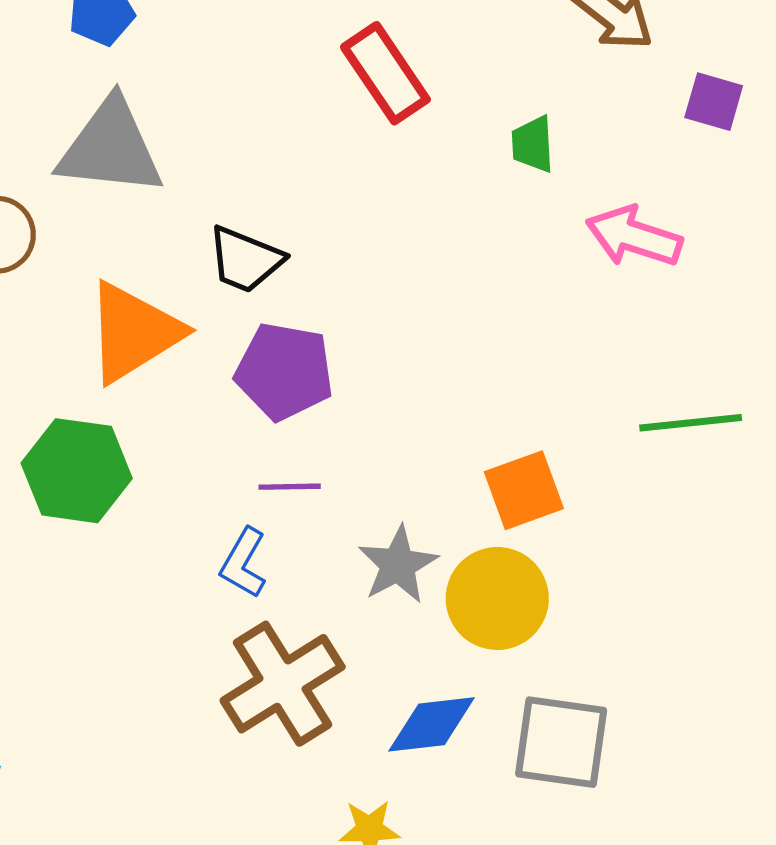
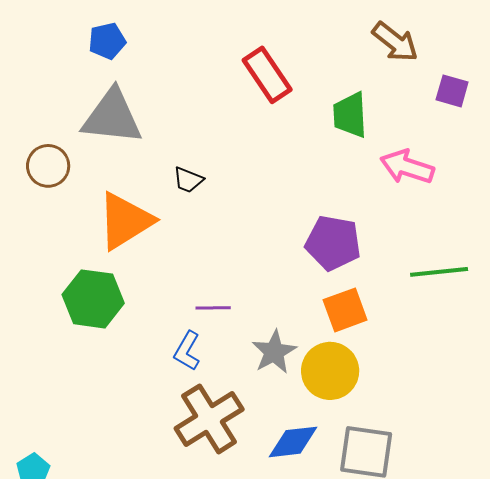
green trapezoid: (533, 144) -> (350, 115), size x1.4
black trapezoid: (245, 260) -> (188, 180), size x0.7
purple pentagon: (284, 371) -> (333, 243), moved

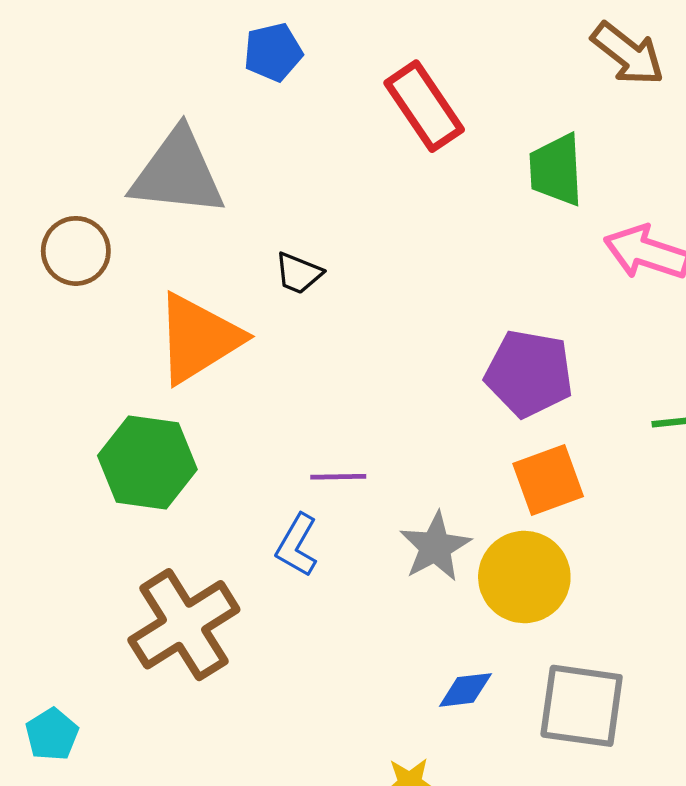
blue pentagon: (107, 41) -> (273, 52), moved
brown cross: (209, 419) -> (184, 625), moved
blue diamond: (293, 442) -> (465, 690), size x0.7

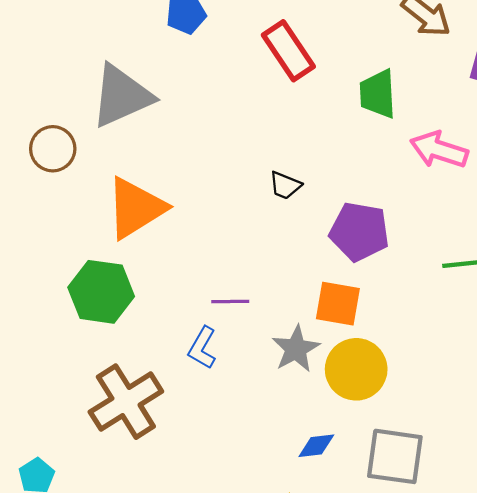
gray triangle: (178, 173) -> (122, 96), turned -30
black trapezoid: (298, 273) -> (285, 185), moved
orange square: (548, 480) -> (338, 304), moved, turned 30

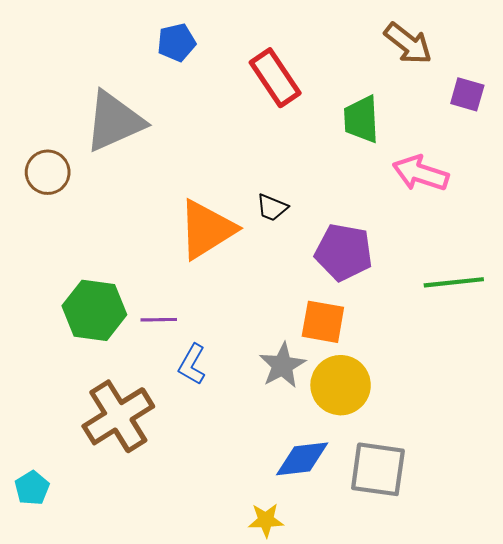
orange triangle: (136, 208) -> (207, 229), moved
purple line: (230, 302) -> (159, 320), moved
blue diamond: (316, 446) -> (302, 459), size x1.5

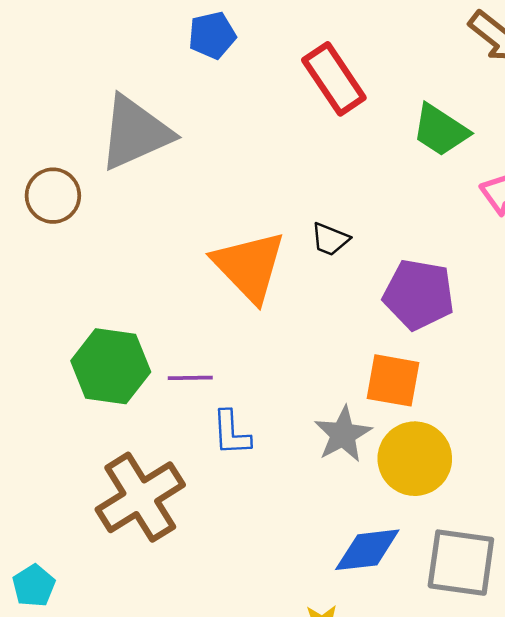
green trapezoid: (361, 119) -> (440, 130), turned -54
orange triangle: (207, 229) -> (249, 266), turned -42
blue L-shape: (192, 364) -> (231, 433), turned -33

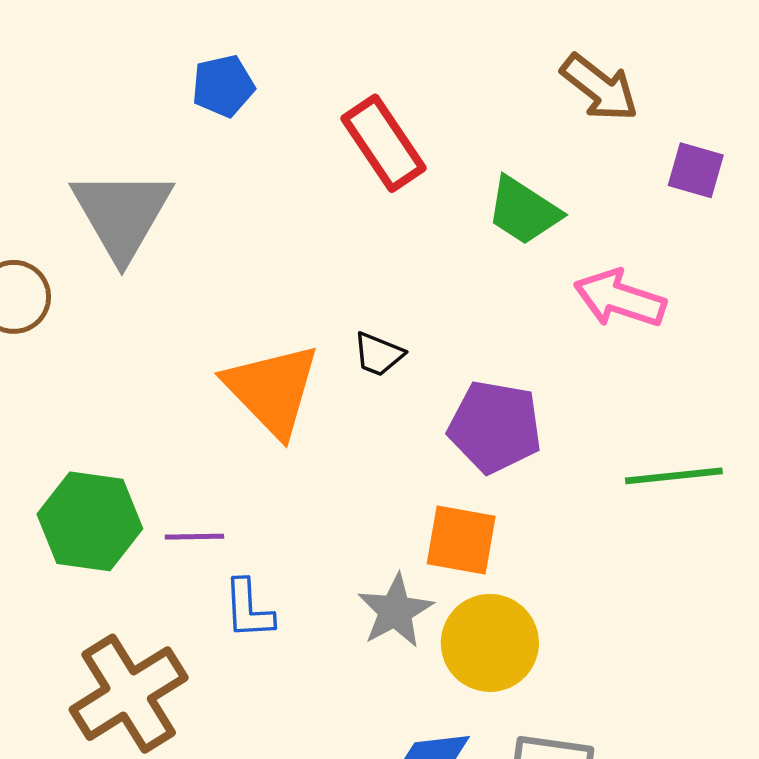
gray triangle: (135, 133) -> (122, 214), turned -36

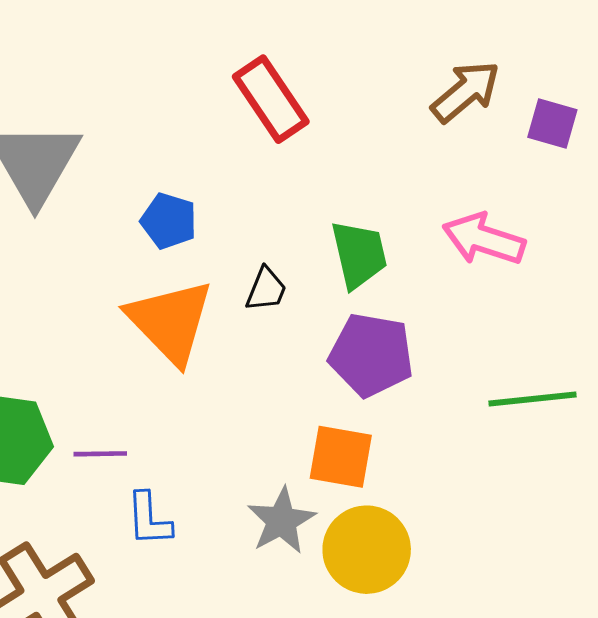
blue pentagon: (223, 86) -> (169, 221), moved, turned 30
brown arrow: (600, 88) -> (466, 92), moved, turned -78
green trapezoid: (524, 211) -> (359, 254), moved, turned -136
black trapezoid: (378, 354) -> (266, 289), turned -90

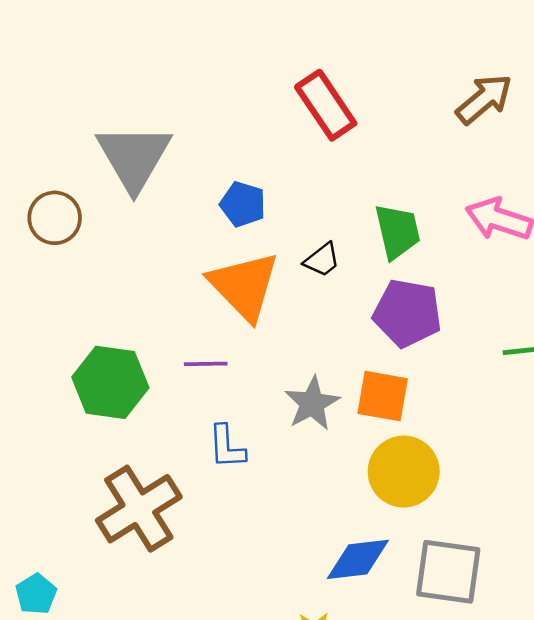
black trapezoid: (266, 289) -> (322, 260), turned 30
purple line: (100, 454) -> (206, 364), moved
gray star: (281, 521) -> (312, 403), moved

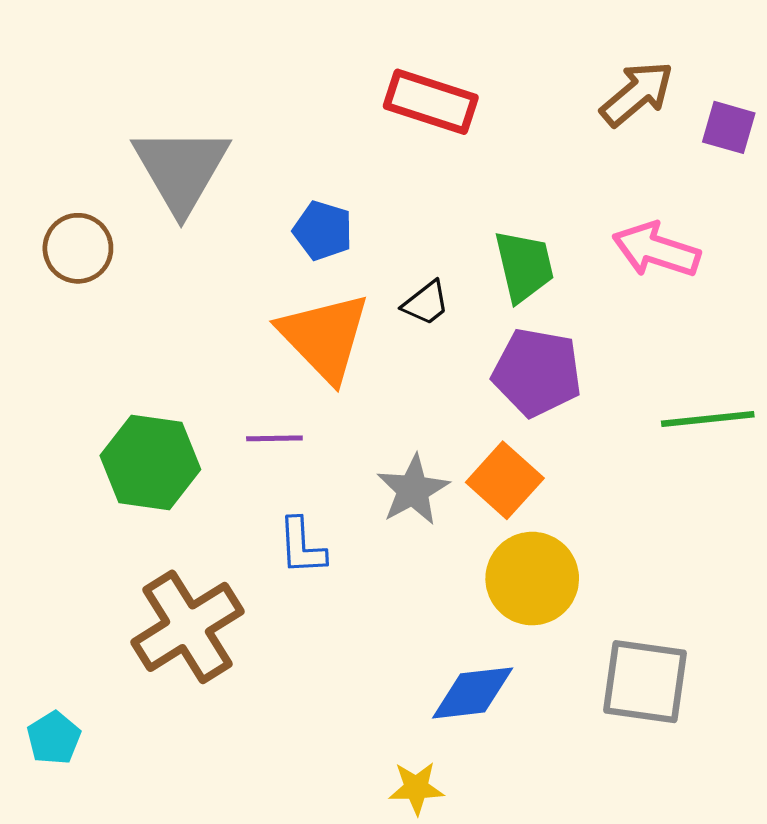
red rectangle: (326, 105) -> (431, 102), turned -38
orange square: (383, 396) -> (505, 480), turned 32
gray square: (448, 572) -> (645, 682), moved

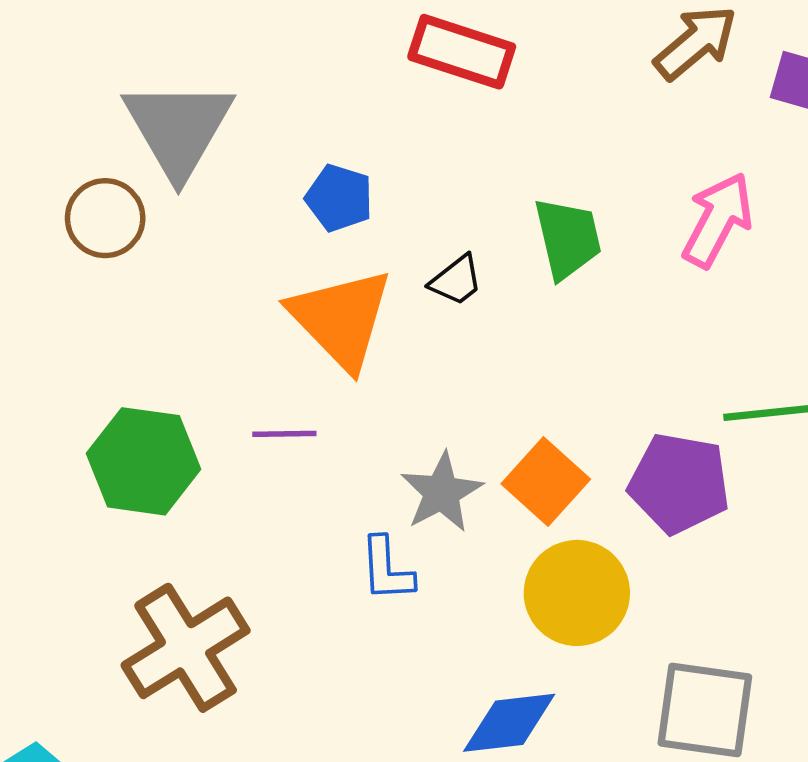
brown circle: (78, 248) -> (105, 218), moved
pink arrow: (656, 250) -> (718, 220), turned 100
purple pentagon: (537, 372) -> (679, 483), moved
blue L-shape: (302, 546) -> (387, 569), moved

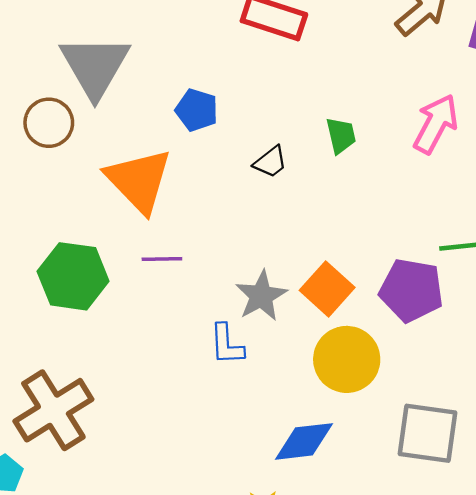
green trapezoid: (568, 238) -> (341, 135), size x0.7
orange triangle: (341, 319) -> (139, 180), moved
brown cross: (186, 648) -> (53, 410), moved

